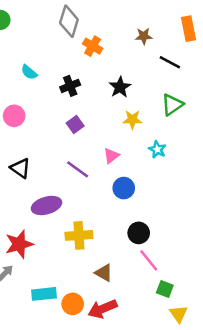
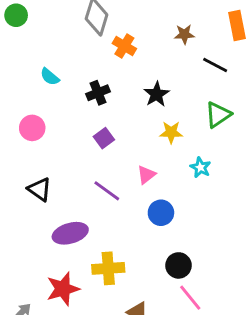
red star: (19, 244) -> (63, 289), moved

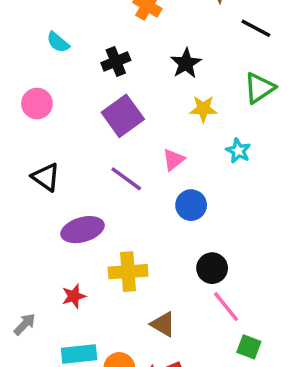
purple square: (104, 138) -> (123, 116), size x1.6
red star: (63, 289) -> (74, 296), size x0.6

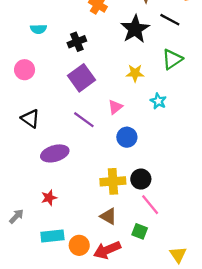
cyan semicircle: (58, 42) -> (38, 29), turned -42
black star: (186, 63) -> (135, 29), moved, size x1.4
yellow cross: (128, 272) -> (113, 181), moved
green square: (249, 347) -> (140, 231), moved

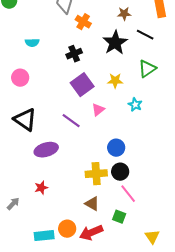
black cross: (77, 42) -> (74, 54), moved
purple square: (82, 78) -> (82, 85), moved
black triangle: (30, 119) -> (25, 120), size x1.4
blue circle: (127, 137) -> (116, 148), moved
cyan rectangle: (52, 236) -> (44, 236), moved

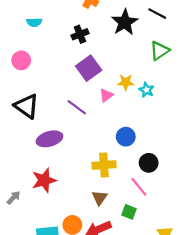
yellow star: (115, 81) -> (126, 82), moved
black circle: (120, 172) -> (149, 163), moved
red star: (41, 188) -> (44, 180), size x1.6
brown triangle: (92, 204) -> (100, 198), turned 35

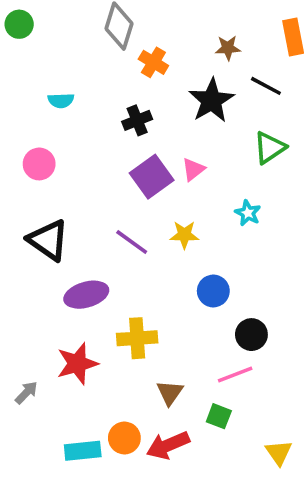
yellow star: (126, 82) -> (184, 235), moved
pink triangle: (106, 95) -> (193, 169), moved
yellow cross: (104, 165) -> (137, 338), moved
pink line: (139, 187) -> (235, 374), turned -72

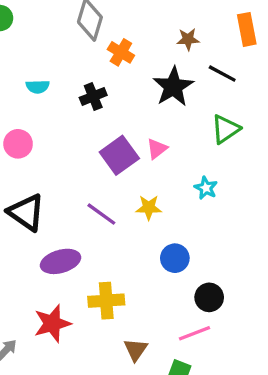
black cross: (137, 120) -> (93, 96), moved

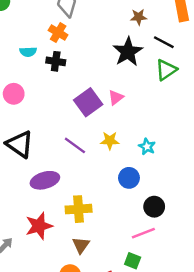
orange cross: (121, 52) -> (58, 33), moved
black cross: (93, 96) -> (56, 61), moved, turned 30
green triangle: (225, 129) -> (166, 70), moved
cyan star: (206, 188) -> (147, 147), moved
brown triangle: (136, 350) -> (81, 245), moved

